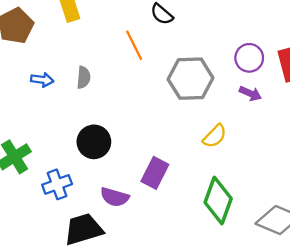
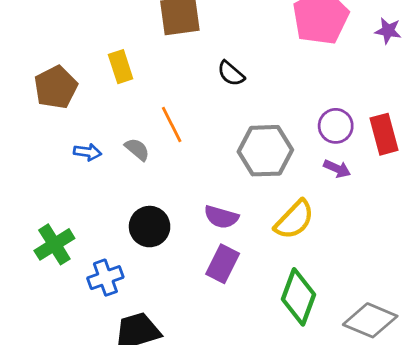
orange line: (134, 45) -> (172, 125), moved
gray semicircle: (84, 77) -> (137, 149), turned -55
yellow semicircle: (215, 136) -> (294, 220), size x1.4
purple semicircle: (115, 197) -> (221, 217), moved

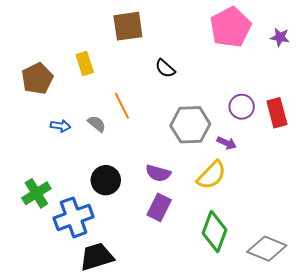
purple arrow: (337, 169) -> (227, 143), moved
blue cross: (105, 278) -> (74, 217), size x1.5

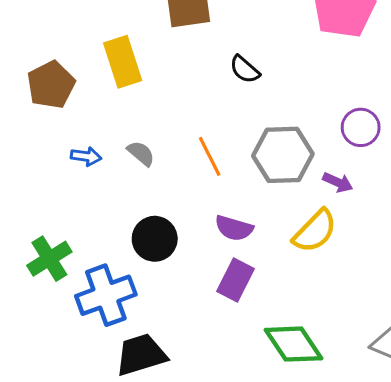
yellow rectangle: (85, 63) -> (123, 62), size x1.4
orange line: (122, 106) -> (210, 156), moved
green diamond: (214, 232) -> (294, 344), moved, turned -54

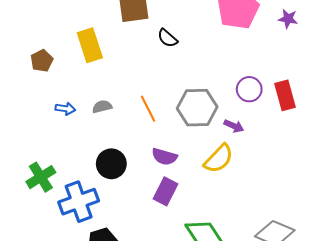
black semicircle: (245, 69) -> (167, 38), moved
brown pentagon: (51, 85) -> (42, 61), size x0.7
gray semicircle: (141, 153) -> (102, 107), turned -54

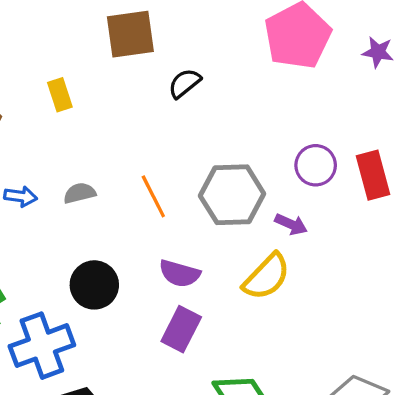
black semicircle: (167, 38) -> (184, 83), turned 100
yellow rectangle: (90, 45) -> (60, 95), size x0.6

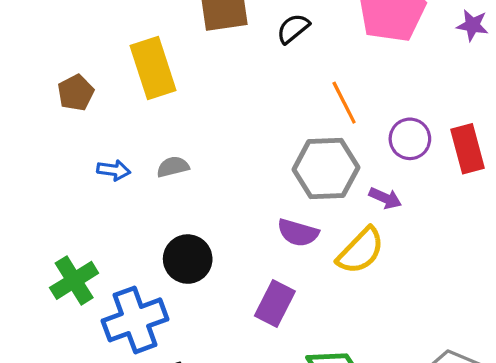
black semicircle: (184, 83) -> (293, 29), moved
yellow rectangle: (60, 95) -> (153, 68), size x1.8
orange line: (153, 196) -> (344, 103), moved
purple semicircle: (180, 273) -> (298, 233), moved

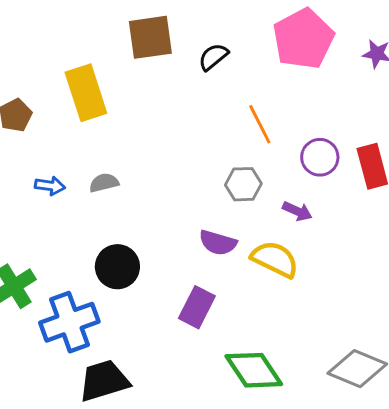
gray hexagon: (326, 168) -> (243, 184), size x0.6
yellow semicircle: (361, 251) -> (275, 259), turned -108

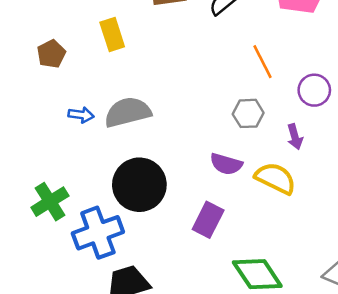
yellow rectangle: (86, 93) -> (112, 34), size x0.7
gray semicircle: (104, 183) -> (128, 112), size x1.8
purple arrow: (297, 211) -> (295, 137), turned 50
black circle: (117, 267) -> (139, 185), size x1.4

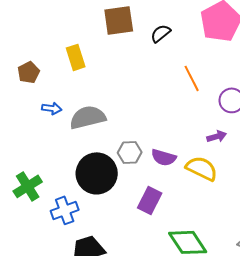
gray hexagon: (248, 113) -> (130, 152), moved
blue arrow: (81, 115) -> (52, 108), moved
purple arrow: (295, 137) -> (217, 136), turned -90
blue cross: (98, 233) -> (65, 210), size x0.7

